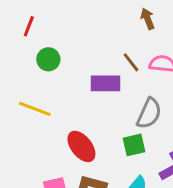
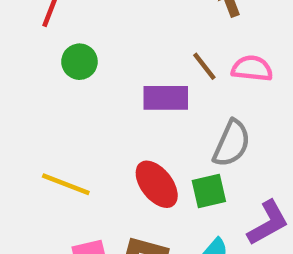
yellow line: (35, 109) -> (66, 184), moved
red ellipse: (81, 146) -> (157, 184), moved

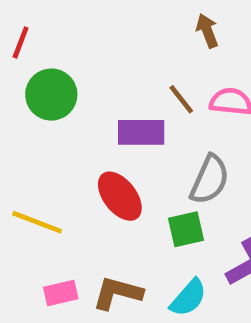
green circle: (79, 62) -> (51, 95), size x1.4
red ellipse: (157, 184) -> (120, 196), moved

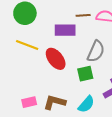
brown line: (181, 99) -> (83, 15), turned -56
yellow line: (37, 222) -> (27, 45), moved

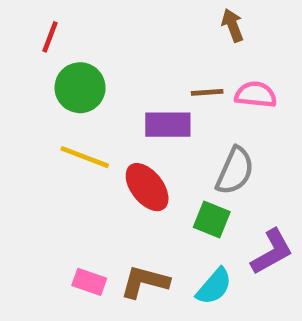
green square: (85, 74) -> (212, 219), turned 35
pink rectangle: (29, 102) -> (89, 282), turned 32

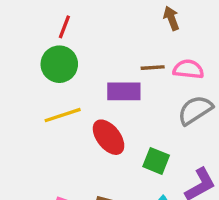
red line: (50, 37) -> (64, 27), moved
yellow line: (85, 157) -> (63, 115), turned -39
gray semicircle: (235, 171) -> (195, 110), moved, turned -147

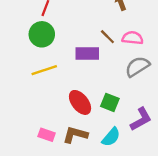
brown line: (153, 68) -> (107, 37), turned 49
red ellipse: (109, 137) -> (80, 102), moved

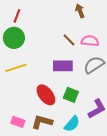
purple rectangle: (87, 53) -> (63, 66), moved

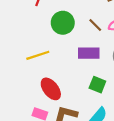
green circle: (14, 38) -> (63, 23), moved
red ellipse: (46, 95) -> (51, 89), moved

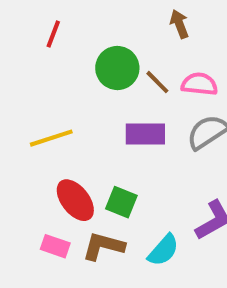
green circle: (63, 23) -> (117, 68), moved
green square: (97, 85) -> (121, 202), moved

